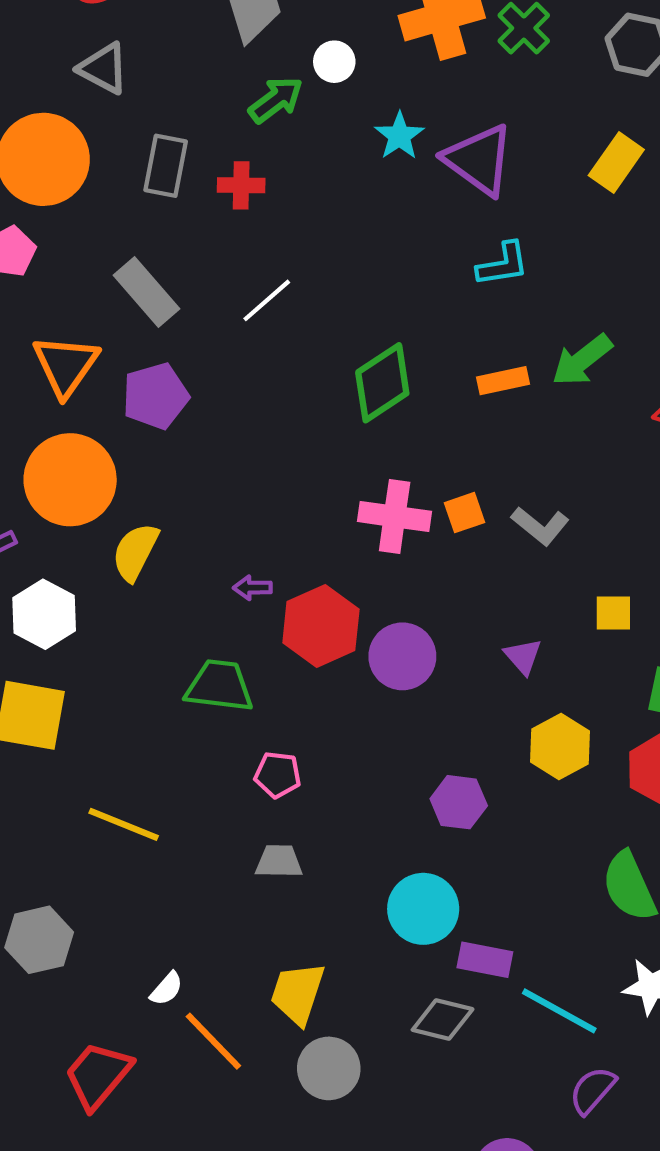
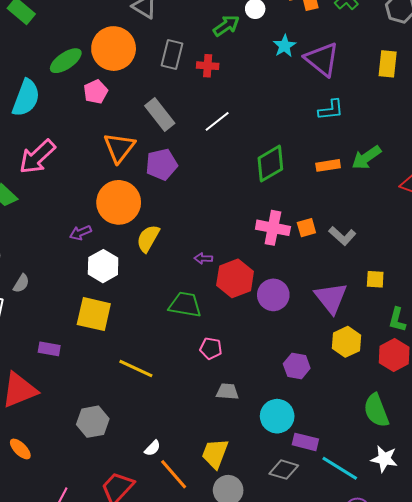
yellow rectangle: (616, 162) -> (388, 64), turned -32
purple triangle: (523, 656) -> (331, 298), size x1.8
gray trapezoid: (279, 861) -> (227, 392), moved

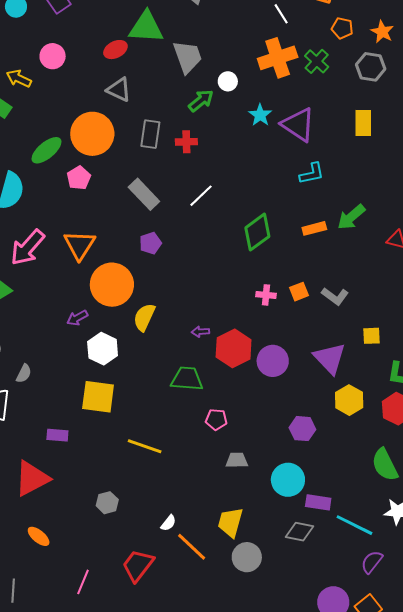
orange triangle: (119, 148) -> (79, 245), moved
purple pentagon: (162, 164) -> (150, 243), size x0.7
pink cross: (273, 228) -> (266, 295), size x0.6
gray hexagon: (93, 422) -> (107, 503), size x0.7

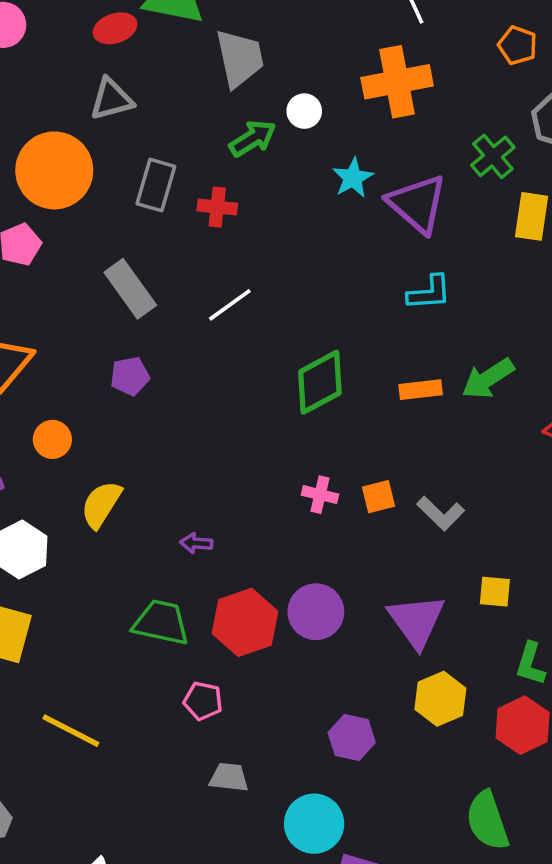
green cross: (317, 61) -> (493, 156), moved
gray triangle: (119, 89) -> (111, 99), turned -48
orange circle: (112, 285) -> (52, 439), size x0.5
red hexagon: (234, 348) -> (245, 622), moved

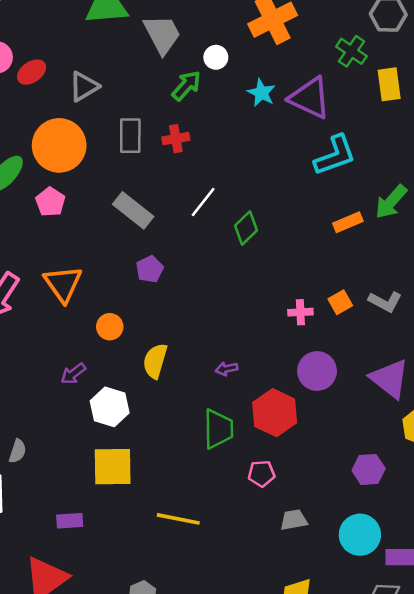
red ellipse: (115, 28) -> (32, 72), moved
cyan L-shape: (429, 293) -> (335, 155), size x1.4
green diamond: (320, 382) -> (246, 228), moved, size x0.7
purple circle: (316, 612) -> (317, 371), moved
green trapezoid: (161, 623) -> (218, 429), turned 93

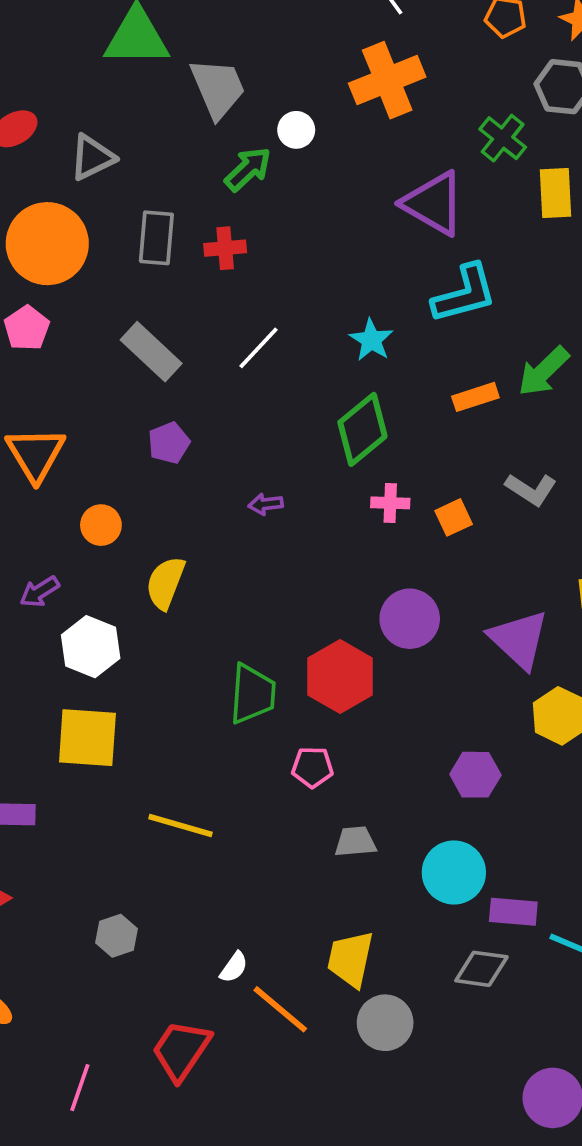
cyan star: (261, 93) -> (371, 340), moved
green diamond: (246, 228) -> (362, 429), moved, size x1.4
gray L-shape: (385, 302) -> (531, 489), moved
pink cross: (300, 312) -> (390, 503), moved
purple arrow: (226, 369) -> (266, 504), moved

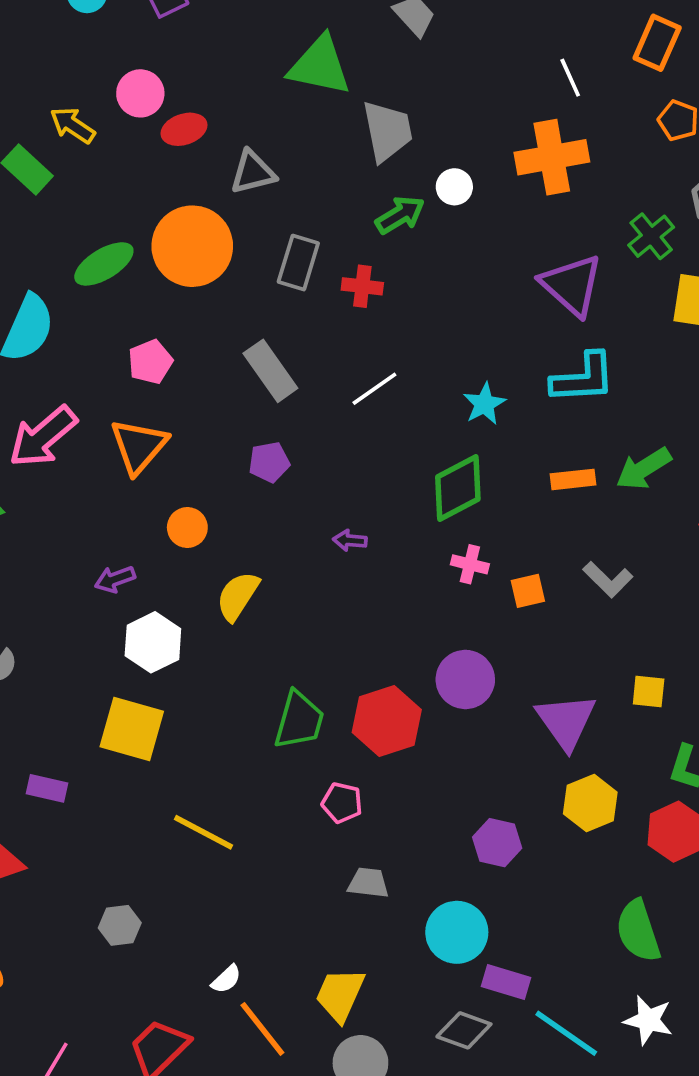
pink pentagon: (27, 328) -> (150, 362), moved

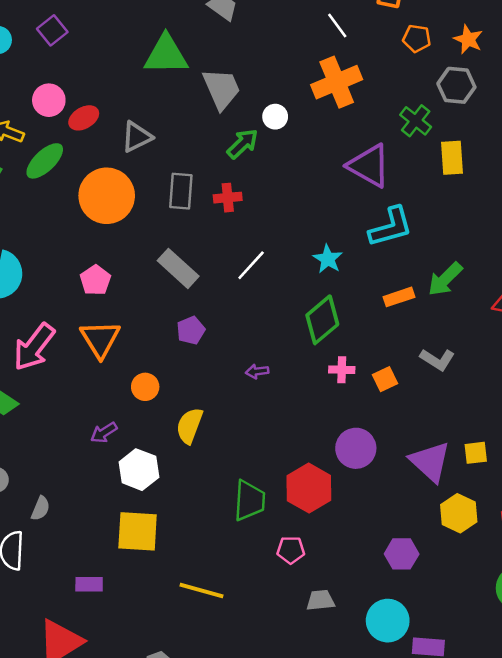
green ellipse: (104, 264) -> (45, 161), moved
yellow square: (649, 692) -> (476, 453), moved

